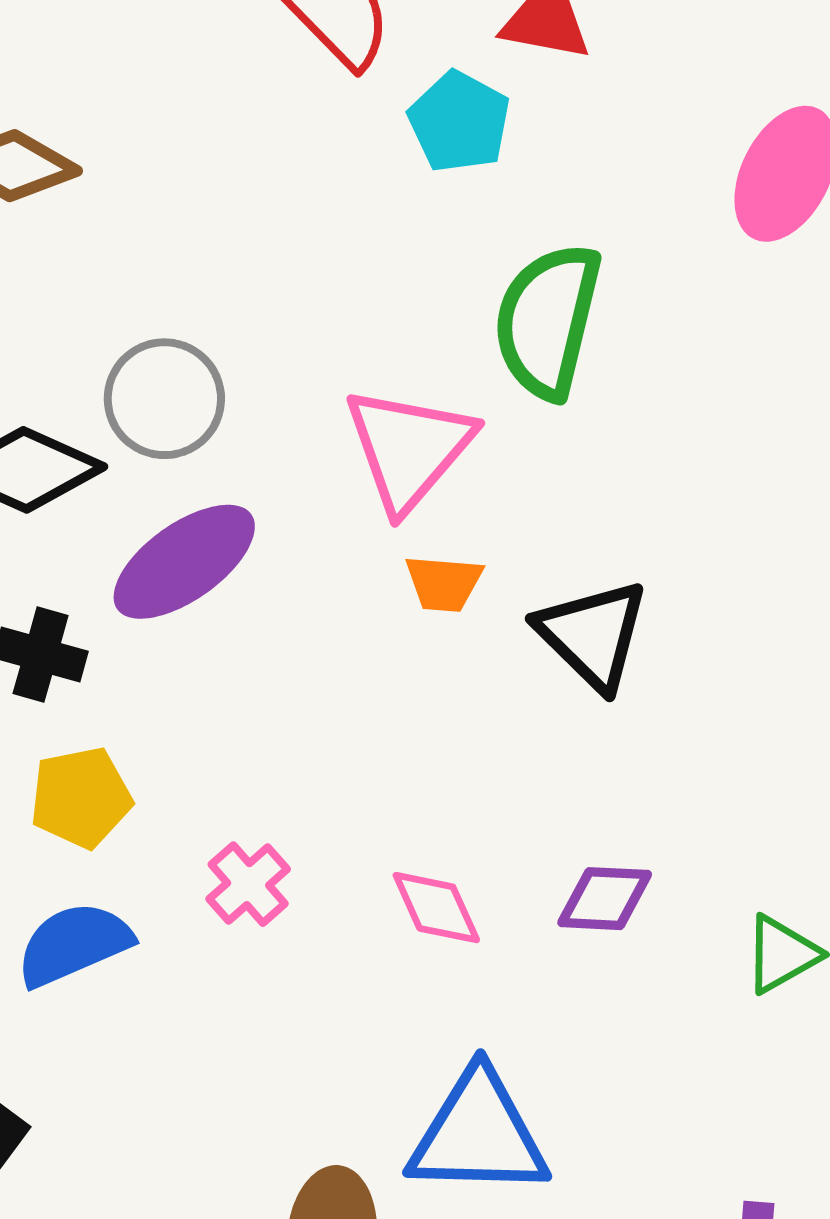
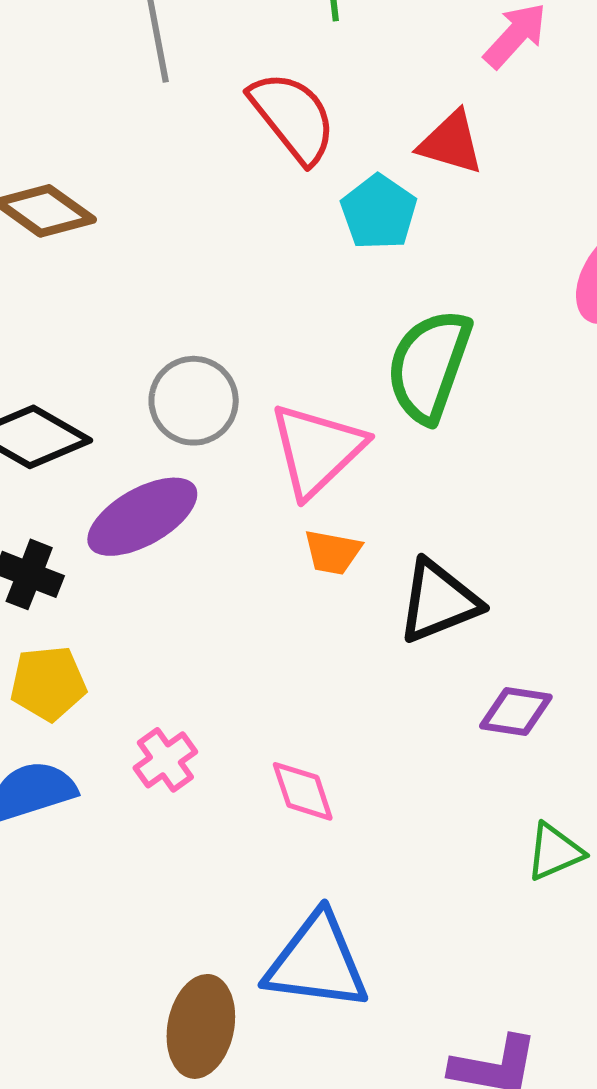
gray circle: (164, 399) -> (194, 401), moved
black triangle: (593, 635) -> (439, 601), turned 48
purple diamond: (605, 899) -> (516, 712), moved

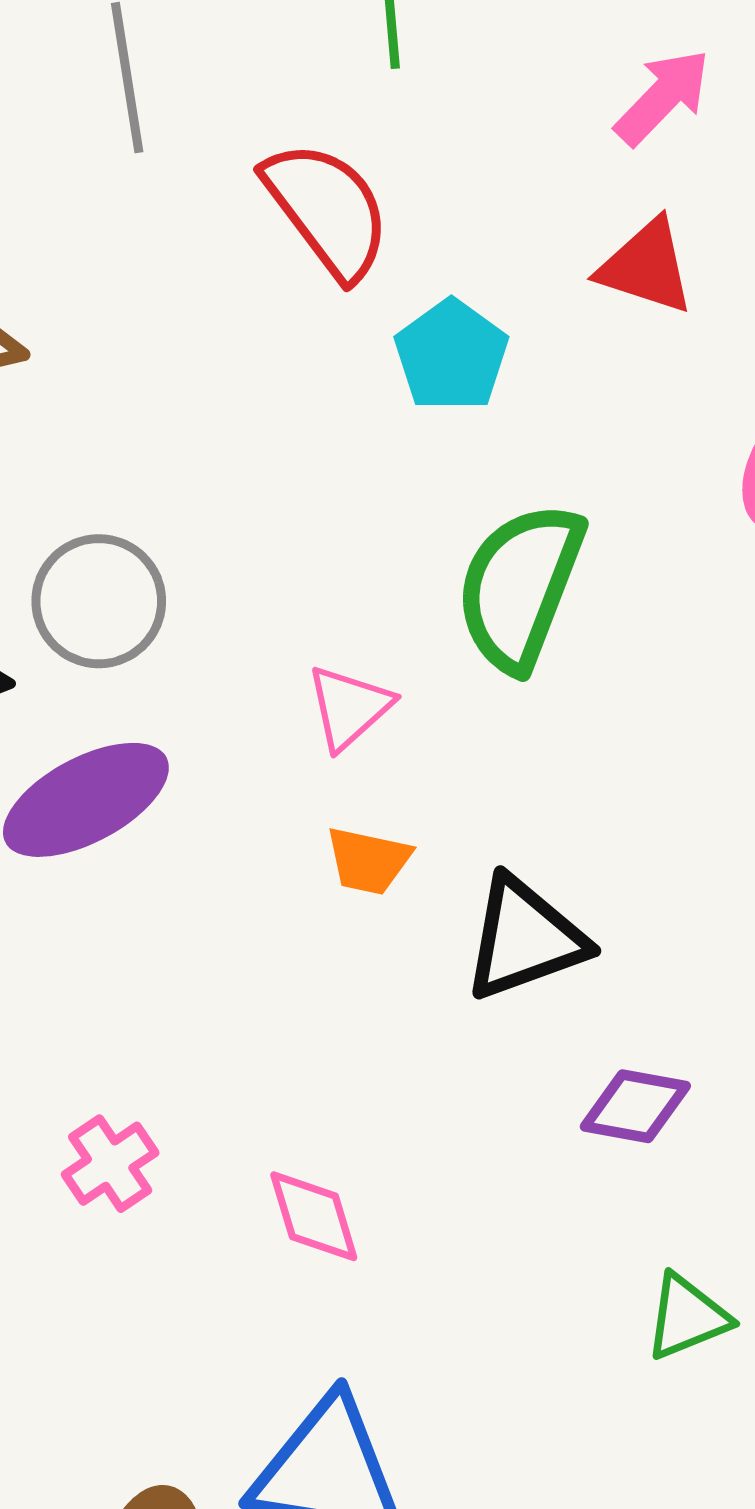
red triangle: (451, 143) -> (646, 267), moved
gray circle: (194, 401) -> (99, 601), moved
pink triangle: (317, 450) -> (349, 707), size x0.6

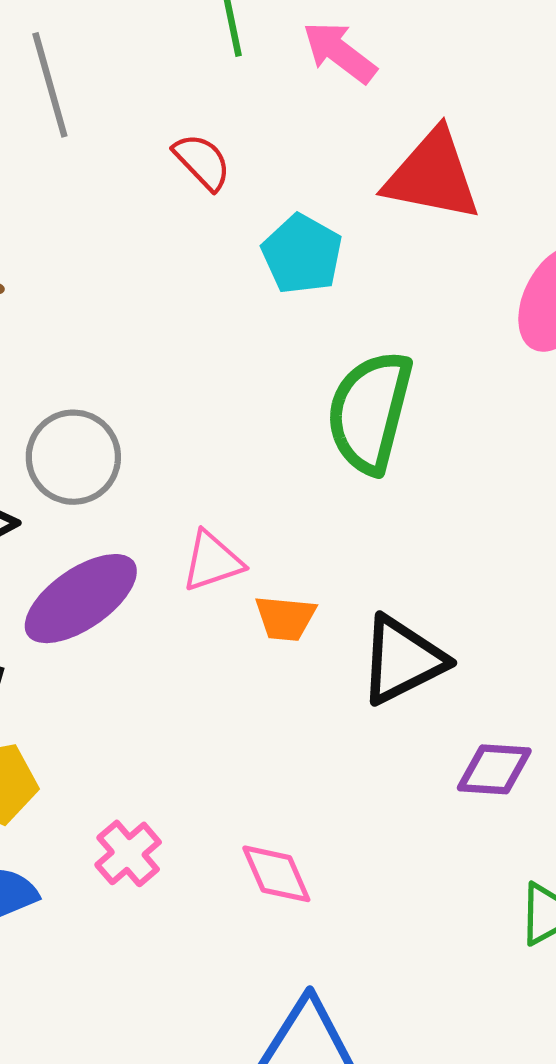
pink arrow: (663, 97) -> (340, 52), moved, turned -90
red semicircle: (327, 210) -> (202, 162), size x0.6
red triangle: (646, 267) -> (432, 175), size x1.4
pink triangle: (349, 707) -> (212, 561), moved, turned 30

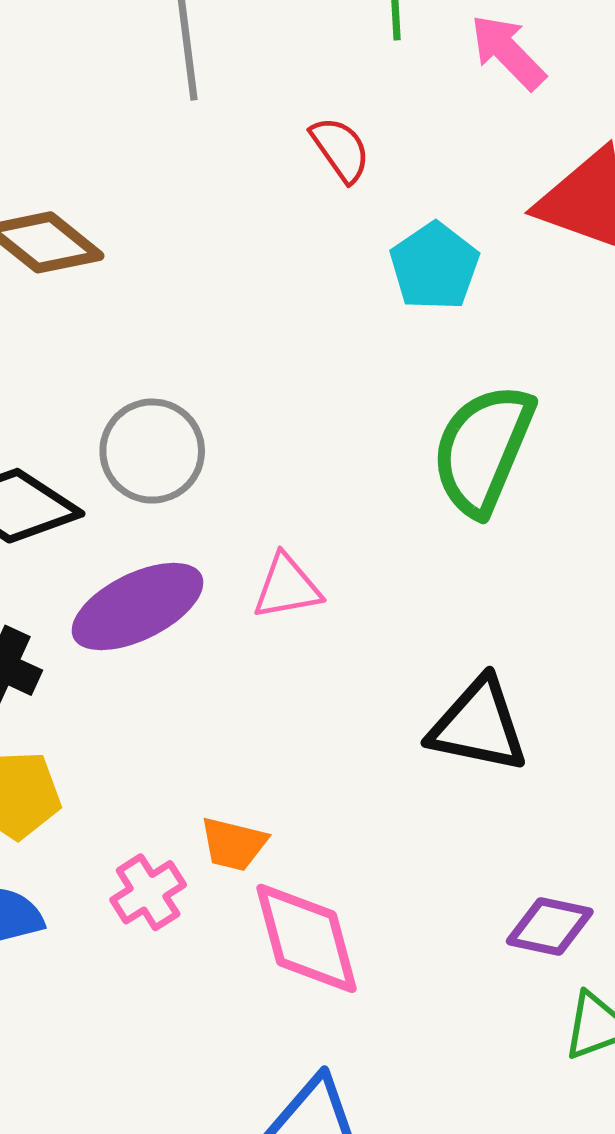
orange trapezoid: (285, 618) -> (234, 844), moved
black triangle: (402, 660) -> (478, 725), turned 30
purple diamond: (494, 769) -> (550, 926), moved
pink diamond: (276, 874) -> (307, 938), size x1.5

